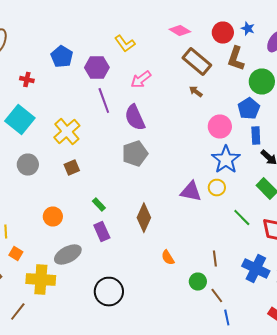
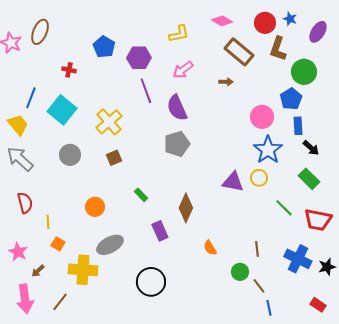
yellow L-shape: (125, 44) -> (179, 34), moved, turned -65
brown arrow: (196, 92) -> (226, 82), moved, turned 144
purple rectangle: (102, 232) -> (160, 231), moved

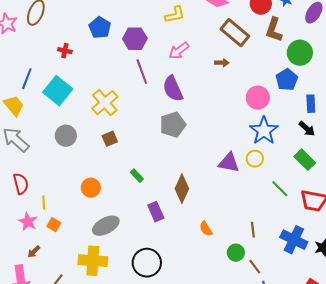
blue rectangle: (298, 126) -> (311, 104), moved
pink star: (18, 252) -> (28, 222), moved
yellow cross: (83, 270) -> (93, 261), moved

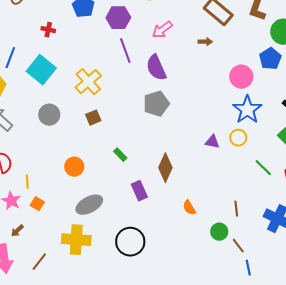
purple triangle: (229, 163) -> (212, 142), size x0.7

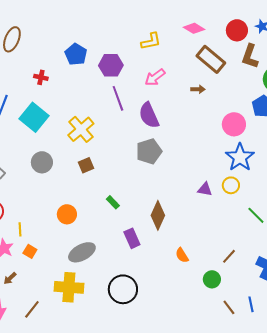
brown line: (236, 209) -> (229, 256), turned 49
brown line: (238, 246) -> (229, 307), moved
blue line: (248, 268) -> (251, 304), moved

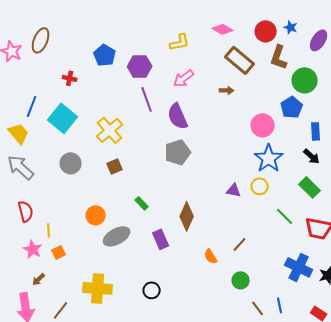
orange square: (30, 251) -> (59, 252), turned 32
gray ellipse: (82, 252) -> (117, 236), moved
brown line: (229, 256) -> (240, 244), moved
black circle: (123, 289) -> (152, 290), size x0.6

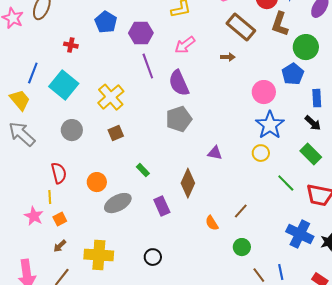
purple triangle: (234, 190) -> (215, 153), moved
red semicircle: (26, 211) -> (59, 173), moved
brown arrow: (39, 279) -> (60, 246), moved

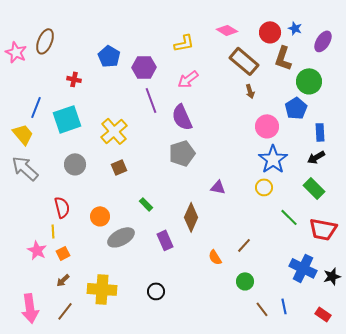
brown arrow: (228, 57) -> (250, 91), moved, turned 72
cyan square: (64, 85) -> (67, 119), turned 32
black arrow: (313, 123) -> (316, 157), turned 108

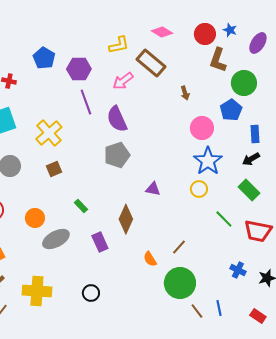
brown rectangle: (244, 61) -> (151, 63), moved
blue cross: (303, 268) -> (238, 270), size x0.6
green circle: (245, 281) -> (180, 283), size x1.8

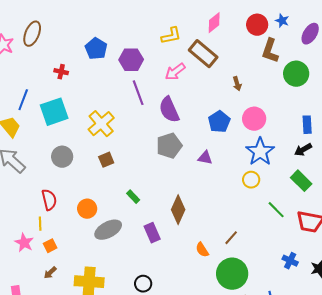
pink diamond: (162, 32) -> (214, 23), turned -70
blue pentagon: (231, 110) -> (219, 122), moved
purple triangle: (153, 189) -> (205, 158), moved

